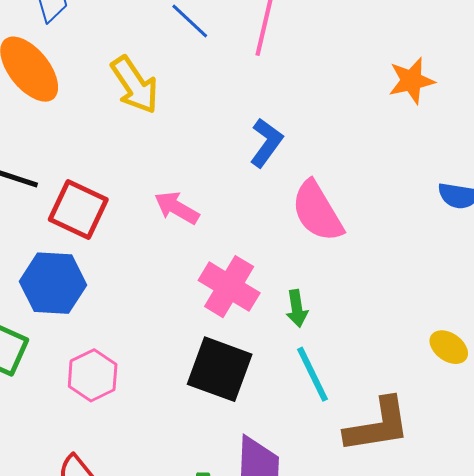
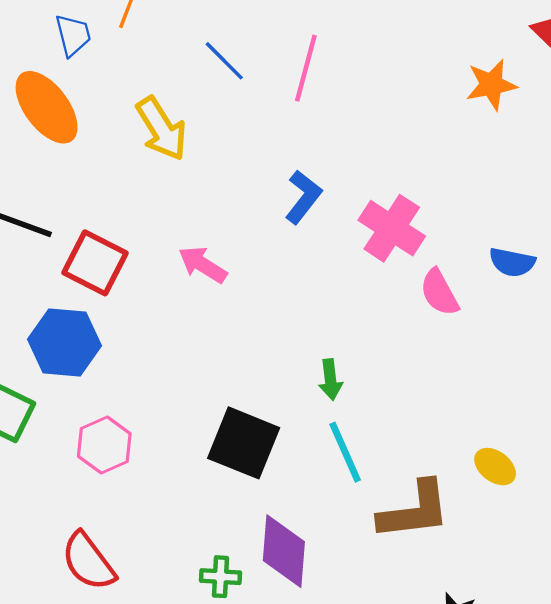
orange star: (412, 81) -> (491, 85), moved
pink semicircle: (317, 211) -> (439, 292), moved, size x0.7
pink cross: (229, 287) -> (392, 228), moved
yellow ellipse: (449, 347) -> (495, 467), moved

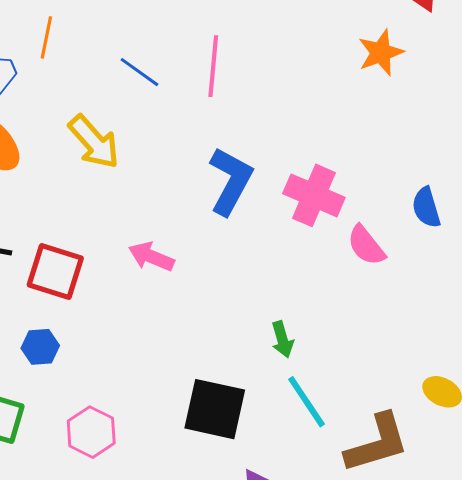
blue L-shape: (303, 197) -> (231, 181), size x1.4
blue semicircle: (512, 262) -> (426, 207), turned 72
blue hexagon: (65, 342) -> (40, 347), size x0.6

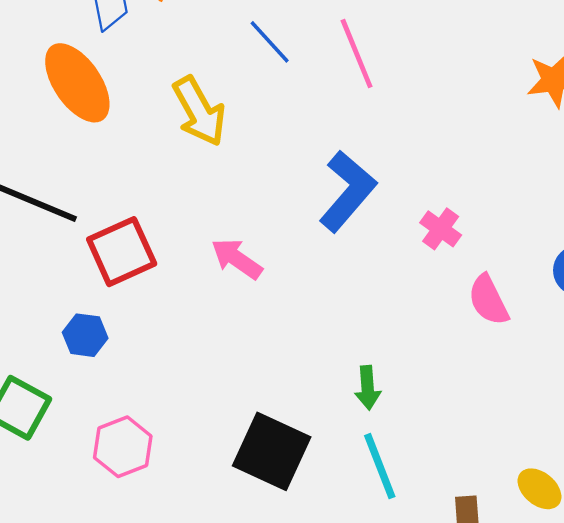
pink line: (213, 66) -> (357, 54), turned -40
pink cross: (314, 195) -> (441, 229), size x0.6
red square: (55, 271) -> (122, 252), turned 36

